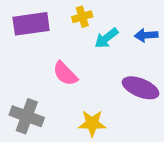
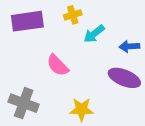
blue arrow: (146, 35) -> (129, 46), moved

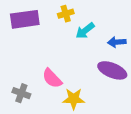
pink semicircle: (58, 65) -> (52, 78), moved
gray cross: (24, 103) -> (21, 93), size x0.7

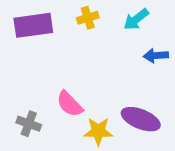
cyan arrow: (85, 31) -> (136, 19), moved
purple ellipse: (112, 70) -> (141, 119), moved

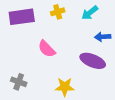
pink semicircle: (70, 104) -> (47, 49), moved
purple ellipse: (141, 119) -> (93, 61), moved

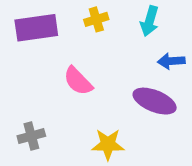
cyan arrow: (90, 13) -> (150, 21), turned -36
gray cross: (19, 82) -> (31, 136), turned -35

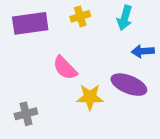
yellow star: (108, 144) -> (90, 97), moved

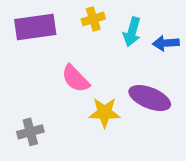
cyan arrow: (125, 18) -> (132, 32), moved
blue arrow: (143, 51) -> (166, 43), moved

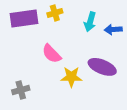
yellow cross: (93, 19) -> (55, 13), moved

